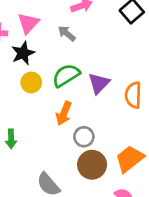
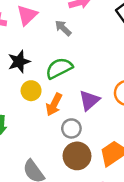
black star: (23, 53) -> (19, 62), moved
yellow circle: (31, 83) -> (31, 91), moved
purple triangle: (99, 83) -> (89, 100), moved

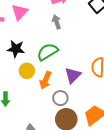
gray arrow: (63, 28) -> (57, 22), moved, turned 32
black star: (19, 62) -> (16, 49), turned 30

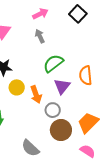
green semicircle: (47, 52) -> (53, 63), moved
orange arrow: (45, 80) -> (36, 94), turned -36

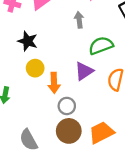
green semicircle: (53, 63) -> (101, 46), moved
purple triangle: (62, 86) -> (84, 71), moved

